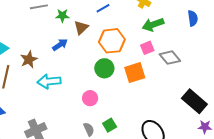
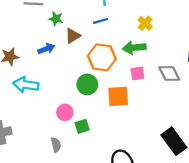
green arrow: (153, 25) -> (134, 48), moved
gray diamond: (170, 58) -> (169, 74), moved
green square: (110, 125) -> (82, 126), moved

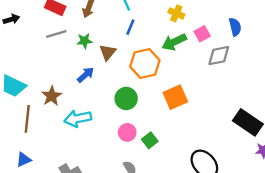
blue line: (101, 21) -> (130, 27), turned -32
pink square: (137, 73) -> (202, 34), moved
gray diamond: (169, 74) -> (219, 56), turned -55
green circle: (87, 84) -> (126, 98), moved

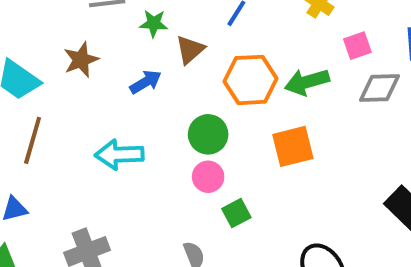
green arrow: (174, 42) -> (307, 82), moved
brown star: (52, 96) -> (81, 60), moved
pink circle: (127, 132) -> (208, 177), moved

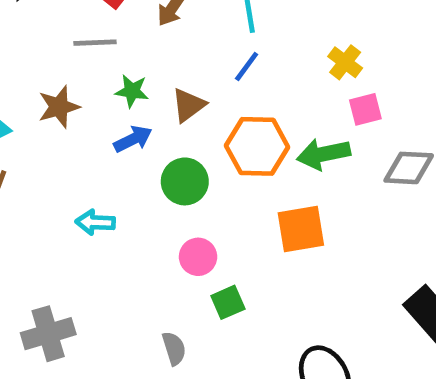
green star: (154, 23) -> (132, 91), moved
pink square: (357, 46) -> (365, 109), moved
green circle: (208, 134) -> (185, 181), moved
cyan arrow: (119, 155) -> (95, 222), size x0.7

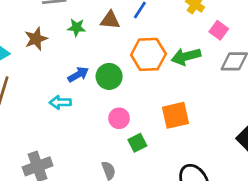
brown triangle: (188, 105) -> (110, 20), moved, turned 45
pink square: (365, 109) -> (219, 30), moved, turned -36
blue arrow: (133, 139) -> (78, 75), moved
orange square: (301, 229) -> (175, 115), moved

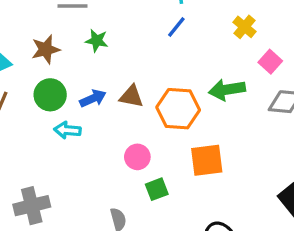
brown triangle: (110, 20) -> (131, 96), moved
orange hexagon: (148, 54) -> (178, 109), moved
green circle: (109, 76) -> (50, 95), moved

